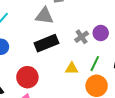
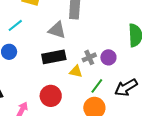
yellow triangle: (72, 68) -> (76, 71), moved
red circle: (27, 77) -> (51, 96), moved

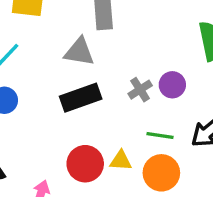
yellow triangle: (76, 71) -> (121, 161), moved
green line: (97, 86) -> (160, 136), turned 70

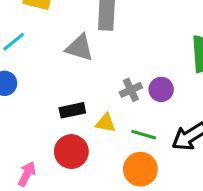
black rectangle: (81, 98) -> (72, 110), moved, size x0.7
yellow triangle: (121, 161) -> (106, 123), moved

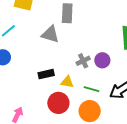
red circle: (71, 152) -> (58, 103), moved

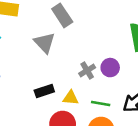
gray rectangle: (67, 13) -> (62, 15), turned -30
gray triangle: (50, 34) -> (44, 43), turned 36

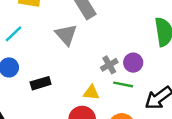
black rectangle: (44, 91) -> (41, 83), moved
green line: (101, 103) -> (123, 84), moved

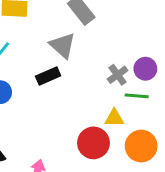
black rectangle: (41, 83) -> (48, 76), moved
yellow triangle: (91, 93) -> (114, 118), moved

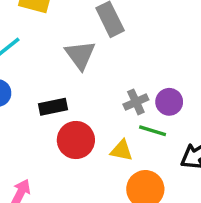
black rectangle: (48, 76) -> (53, 107), moved
red circle: (93, 143) -> (76, 140), moved

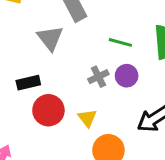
green line: (153, 131) -> (120, 42), moved
yellow triangle: (122, 150) -> (87, 118), turned 42

